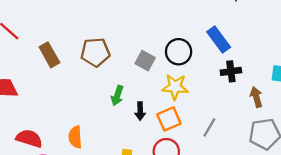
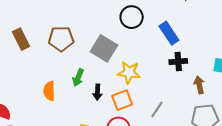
black circle: (179, 52) -> (132, 17), moved
gray square: (145, 61) -> (104, 48), size x1.5
orange semicircle: (75, 137) -> (49, 91), moved

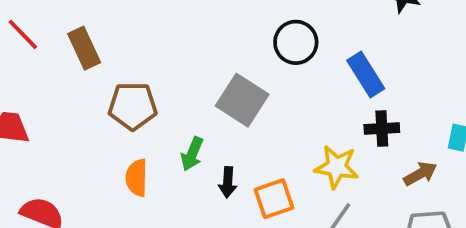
brown rectangle: (21, 39) -> (84, 48), moved
brown pentagon: (61, 39) -> (133, 106), moved
yellow star: (129, 72) -> (337, 167), moved
brown arrow: (199, 85) -> (420, 174), turned 72

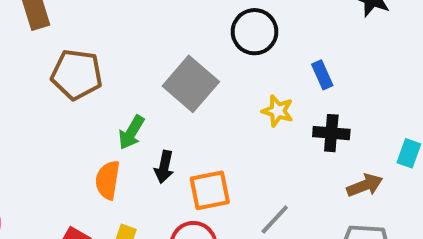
blue rectangle: (366, 74) -> (322, 75), size x0.6
yellow star: (337, 167) -> (278, 111), moved, size x0.7
orange semicircle: (137, 178) -> (108, 180), moved

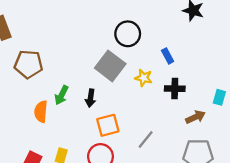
gray square: (191, 84) -> (110, 66), moved
black arrow: (164, 167) -> (90, 98), moved
orange semicircle: (108, 180) -> (41, 112), moved

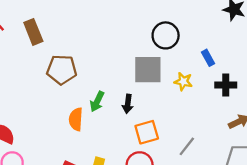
gray square: (110, 66) -> (148, 70), turned -36
black cross: (175, 89) -> (226, 85), moved

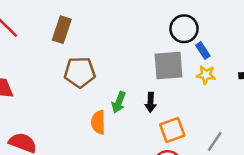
brown rectangle: (33, 32) -> (62, 30), moved, turned 45
blue rectangle: (208, 58) -> (203, 51), moved

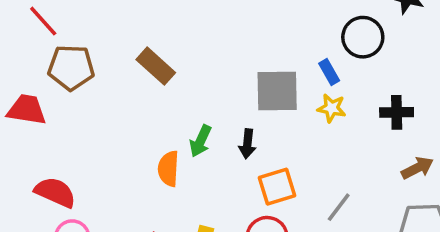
black circle: (184, 29) -> (363, 37), moved
brown rectangle: (62, 30) -> (156, 66), moved, turned -70
brown pentagon: (80, 72) -> (71, 68), moved

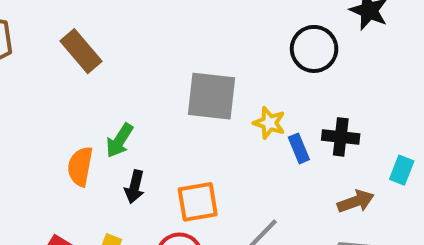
blue rectangle: (329, 72) -> (299, 148), moved
black arrow: (247, 144) -> (135, 187), moved

